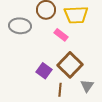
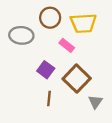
purple square: (44, 71) -> (46, 70), moved
brown line: (60, 90) -> (49, 98), moved

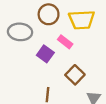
purple square: (46, 70) -> (45, 54), moved
brown square: (77, 79) -> (75, 75), size x0.7

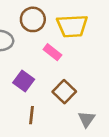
purple square: (45, 54) -> (24, 81), moved

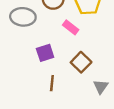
purple square: (24, 81) -> (45, 53), turned 36

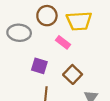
purple square: (45, 53) -> (39, 66), turned 35

